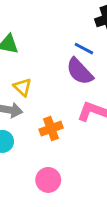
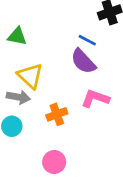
yellow triangle: (22, 87) -> (30, 76), size x1.5

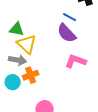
green triangle: (17, 36) -> (17, 29), moved
orange cross: (57, 114) -> (31, 75), moved

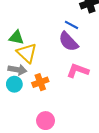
orange cross: (31, 75) -> (40, 82), moved
cyan circle: (13, 82) -> (14, 84), moved

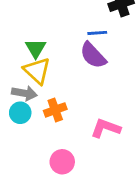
blue line: (72, 25) -> (97, 33), turned -32
green triangle: (16, 37) -> (36, 48), moved, turned 49
pink L-shape: (78, 71) -> (106, 128), moved

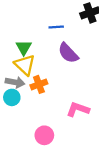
blue line: (97, 33) -> (56, 27), moved
orange cross: (55, 110) -> (39, 84), moved

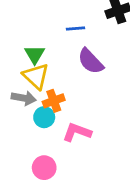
cyan circle: (12, 97) -> (44, 117), moved
pink L-shape: (78, 109) -> (77, 132), moved
pink circle: (44, 135) -> (44, 168), moved

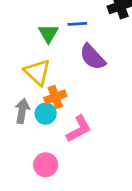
green triangle: (35, 54) -> (48, 33), moved
gray arrow: (24, 98) -> (22, 111), moved, turned -90
pink L-shape: (77, 132) -> (79, 129), turned 132

